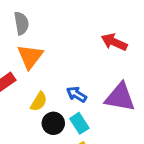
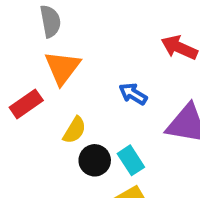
blue arrow: (77, 94) -> (133, 94), moved

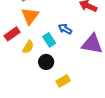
yellow semicircle: (75, 130) -> (28, 47), moved
cyan rectangle: (131, 160) -> (49, 40), moved

